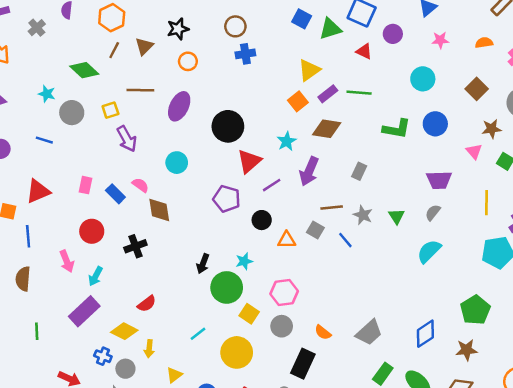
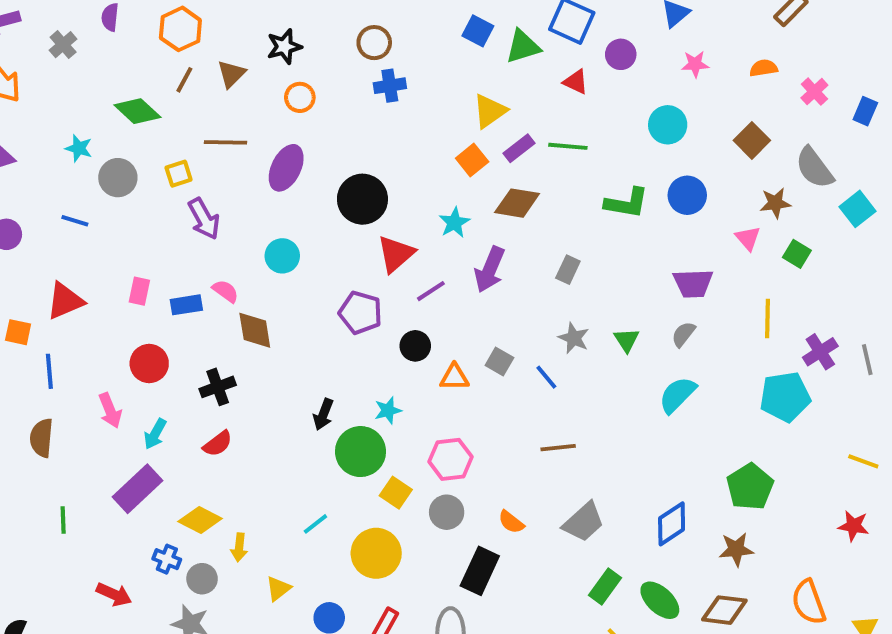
blue rectangle: (115, 194) -> (186, 305), turned -54
brown line: (332, 208) -> (558, 448), moved
red semicircle: (147, 304) -> (218, 444), moved

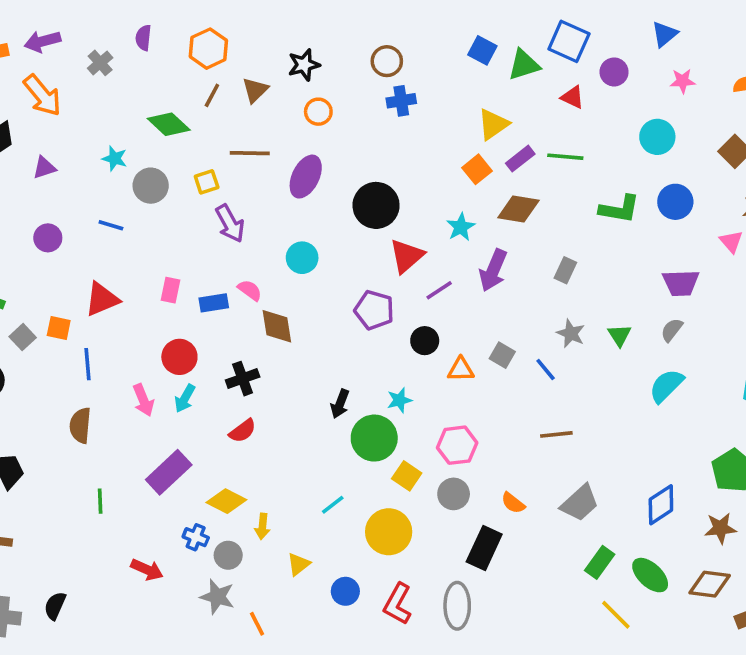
cyan arrow: (155, 434) -> (185, 398), moved

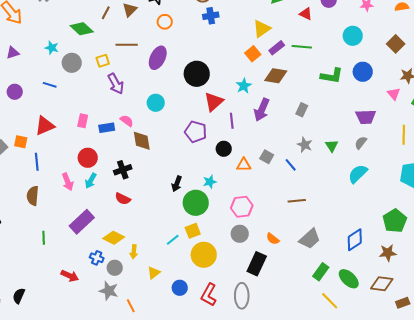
purple line: (439, 290) -> (232, 121), turned -63
red semicircle: (243, 431) -> (123, 199), turned 63
yellow square: (407, 476) -> (193, 231), moved, turned 35

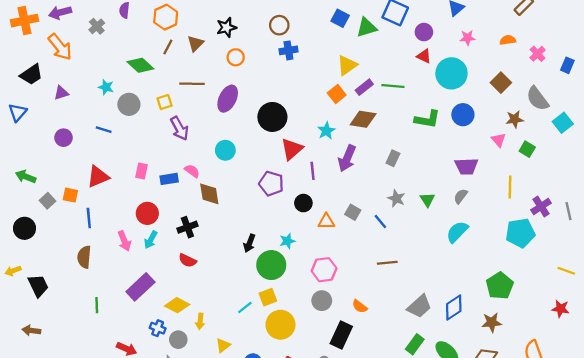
red triangle: (306, 14) -> (424, 56), moved
cyan circle: (353, 36) -> (451, 73), size x1.4
gray trapezoid: (310, 239) -> (419, 306), moved

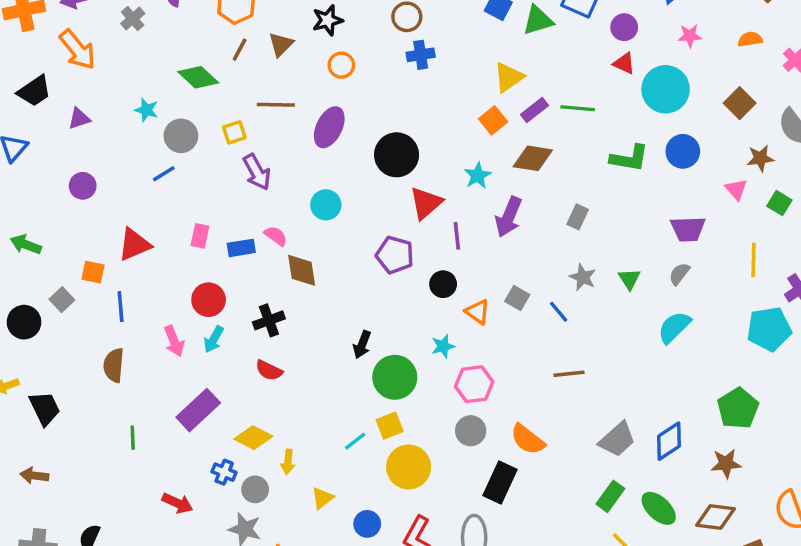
blue line: (104, 130) -> (164, 174), moved, turned -49
gray square: (47, 201) -> (62, 300), moved
orange triangle: (326, 221) -> (478, 312), turned 36
cyan star: (287, 241) -> (443, 346), moved
orange semicircle: (360, 306) -> (528, 439), size x1.5

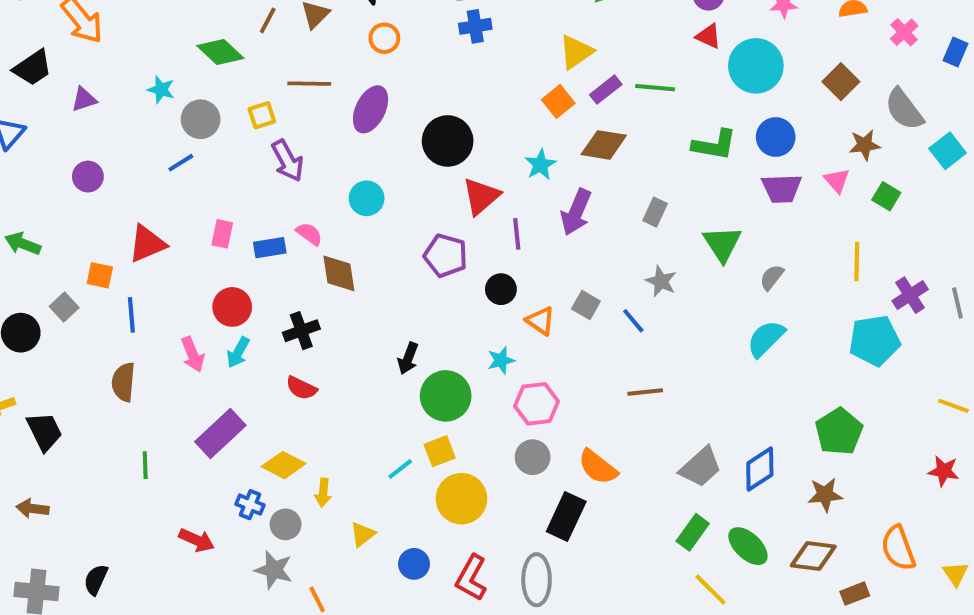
purple trapezoid: (688, 229) -> (782, 188), moved
green triangle: (629, 279) -> (722, 244), moved, size x1.5

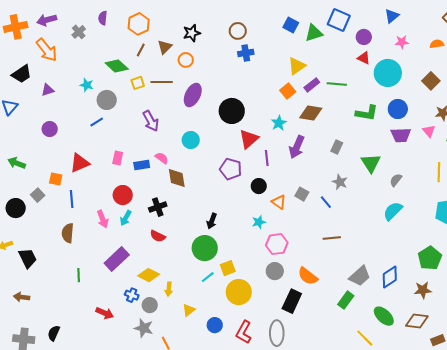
orange circle: (384, 38) -> (186, 60), moved
yellow square: (262, 115) -> (138, 83), moved
green circle: (446, 396) -> (205, 248), moved
green rectangle: (693, 532) -> (346, 300), moved

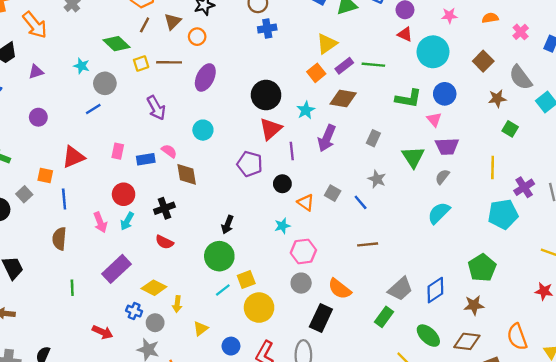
black circle: (232, 111) -> (266, 95), moved
pink triangle: (429, 131) -> (434, 120), moved
purple trapezoid: (401, 135) -> (447, 146), moved

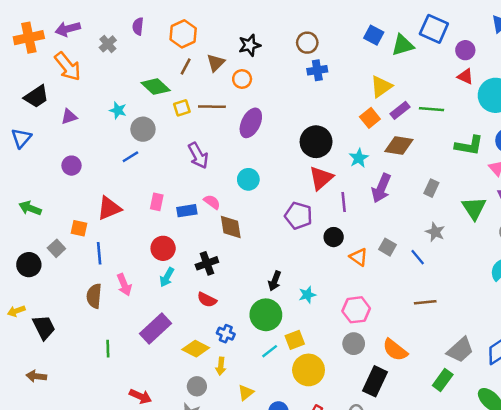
pink arrow: (100, 222) -> (124, 285), moved
cyan star: (282, 226) -> (307, 295), moved
blue cross: (134, 311) -> (226, 334), moved

